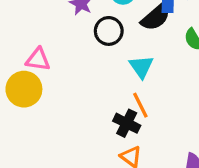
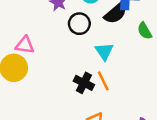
black cross: (127, 123) -> (84, 83), moved

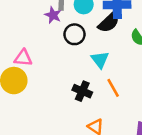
orange line: (103, 81) -> (113, 88), moved

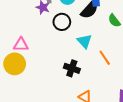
orange line: (113, 88) -> (105, 58), moved

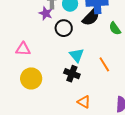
cyan triangle: (84, 41) -> (77, 55), moved
yellow circle: (15, 64) -> (31, 78), moved

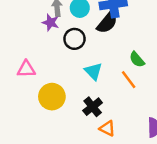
green semicircle: (115, 29) -> (137, 59), moved
black cross: (72, 74) -> (93, 107), moved, turned 35
yellow circle: (31, 78) -> (52, 97), moved

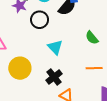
orange line: (129, 80) -> (94, 68), moved, turned -56

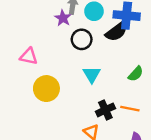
green semicircle: (92, 38) -> (136, 74), turned -112
black cross: (54, 77) -> (105, 110), moved

